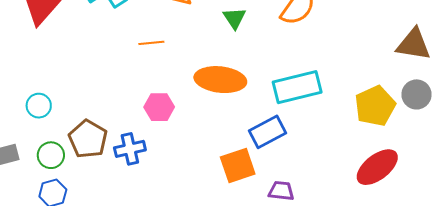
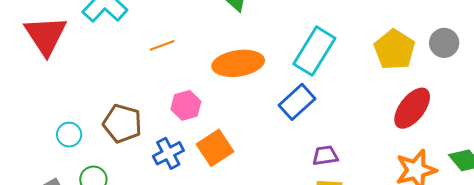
cyan rectangle: (297, 87) -> (314, 51), turned -30
gray circle: (417, 94) -> (444, 43), moved
brown pentagon: (88, 139) -> (122, 123), moved
orange square: (238, 166) -> (215, 148), moved

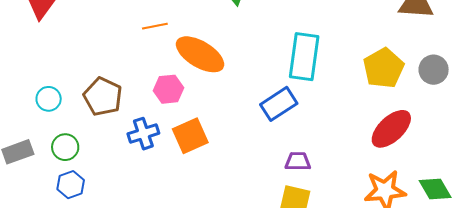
cyan rectangle: (314, 51) -> (304, 57), turned -33
orange ellipse: (238, 63) -> (200, 54), moved, turned 30

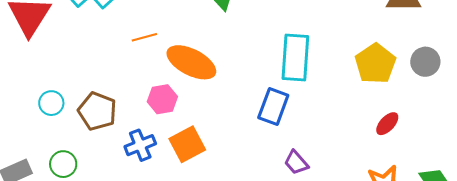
cyan circle: (49, 99) -> (51, 103), moved
blue rectangle: (279, 104) -> (273, 106), turned -33
red ellipse: (391, 129) -> (387, 124), size x0.6
purple trapezoid: (298, 161) -> (296, 162), turned -128

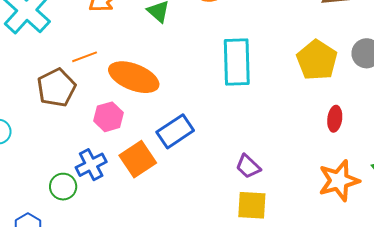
blue rectangle: (273, 106) -> (175, 131), moved, turned 42
brown pentagon: (97, 111) -> (56, 88), moved, turned 30
red ellipse: (387, 124) -> (335, 119), turned -30
green circle: (63, 164) -> (63, 187), moved

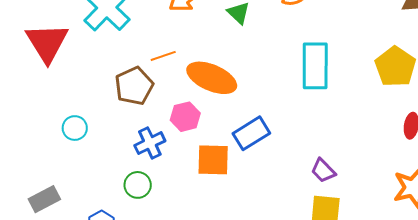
orange square: (138, 159) -> (213, 160), turned 33
blue cross: (91, 165) -> (150, 143), moved

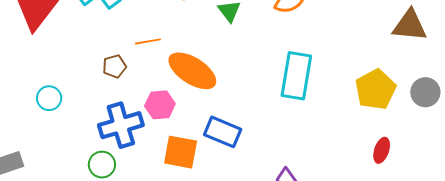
brown pentagon: (134, 86) -> (114, 66), size x0.6
blue rectangle: (251, 133) -> (223, 132), turned 45
blue cross: (150, 143) -> (121, 125), size x1.4

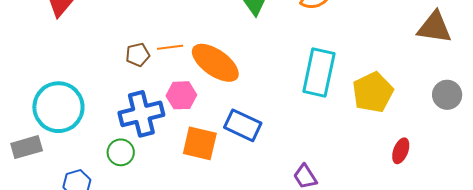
orange line: (148, 41) -> (170, 47), moved
yellow pentagon: (375, 89) -> (373, 92), moved
cyan circle: (49, 98) -> (58, 107), moved, size x2.0

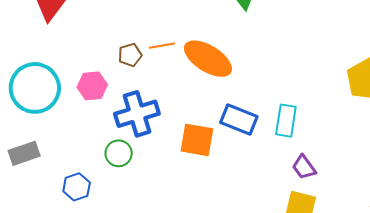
cyan rectangle: (319, 72) -> (286, 121), moved, size x0.7
pink hexagon: (181, 95) -> (92, 86), moved
cyan circle: (58, 107) -> (35, 88), moved

